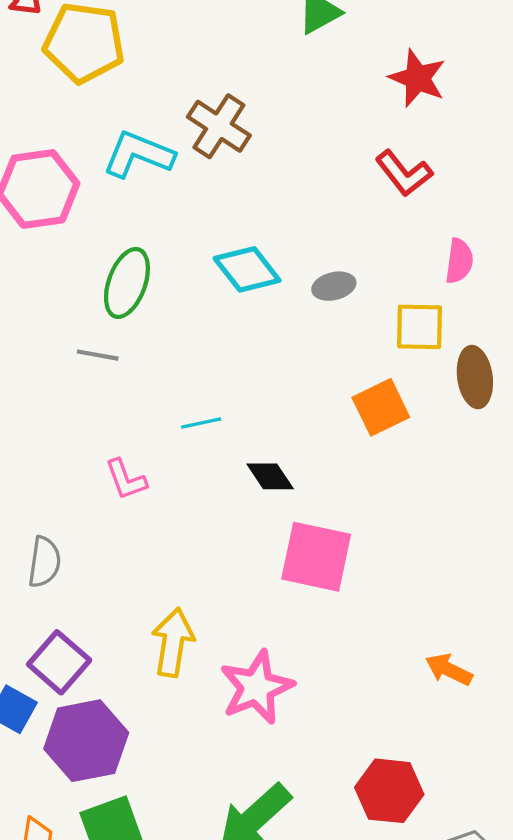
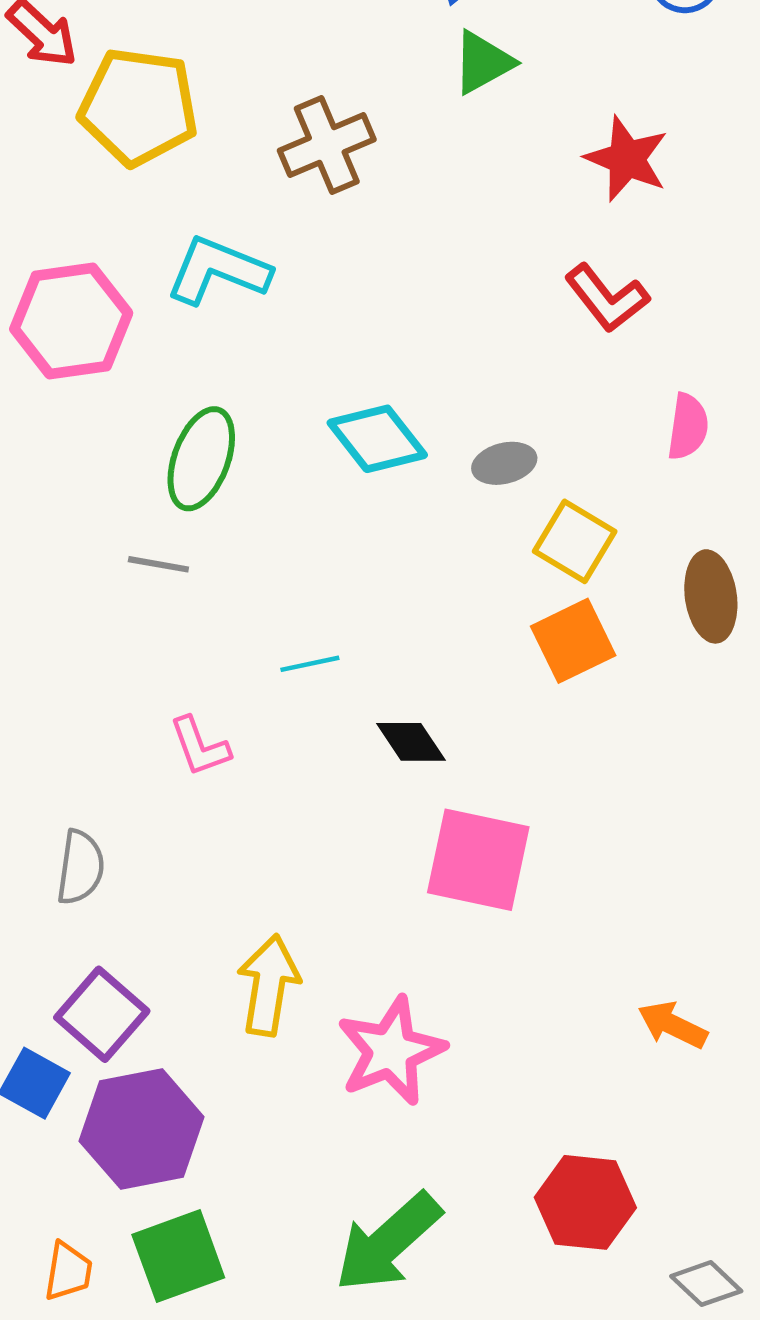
brown cross: (219, 126) -> (327, 145), moved, turned 34
yellow square: (420, 327) -> (575, 541), moved, turned 30

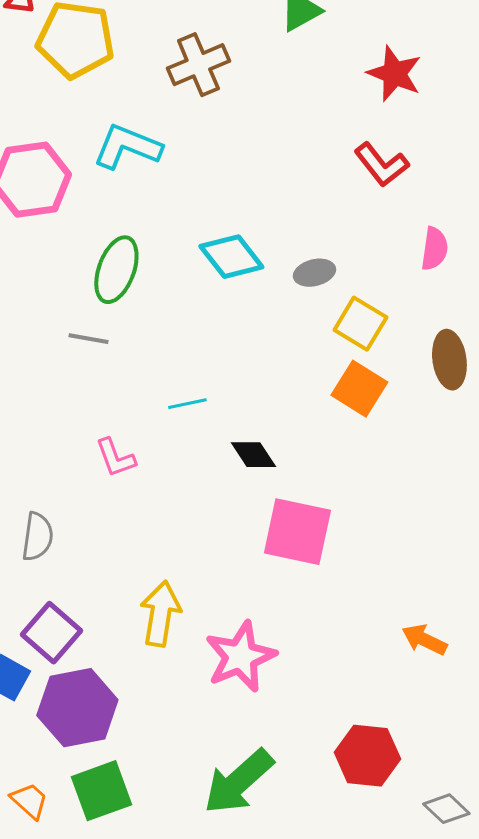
orange square: (573, 641) -> (359, 389), turned -32
orange trapezoid: (68, 1271) -> (29, 801), turned -57

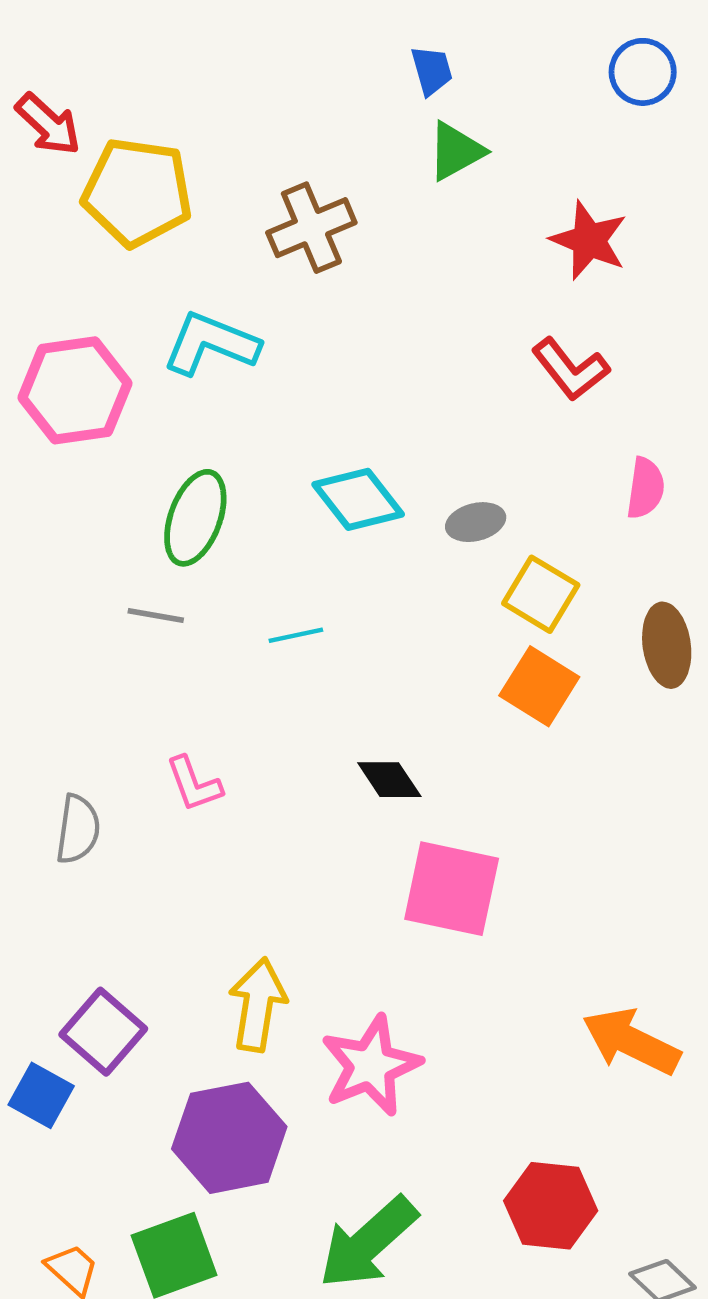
cyan line: (187, 404) -> (296, 635), moved
gray semicircle: (37, 537) -> (78, 829), moved
orange arrow: (424, 640) -> (631, 1042), size x1.5
purple hexagon: (77, 708) -> (229, 1138), moved

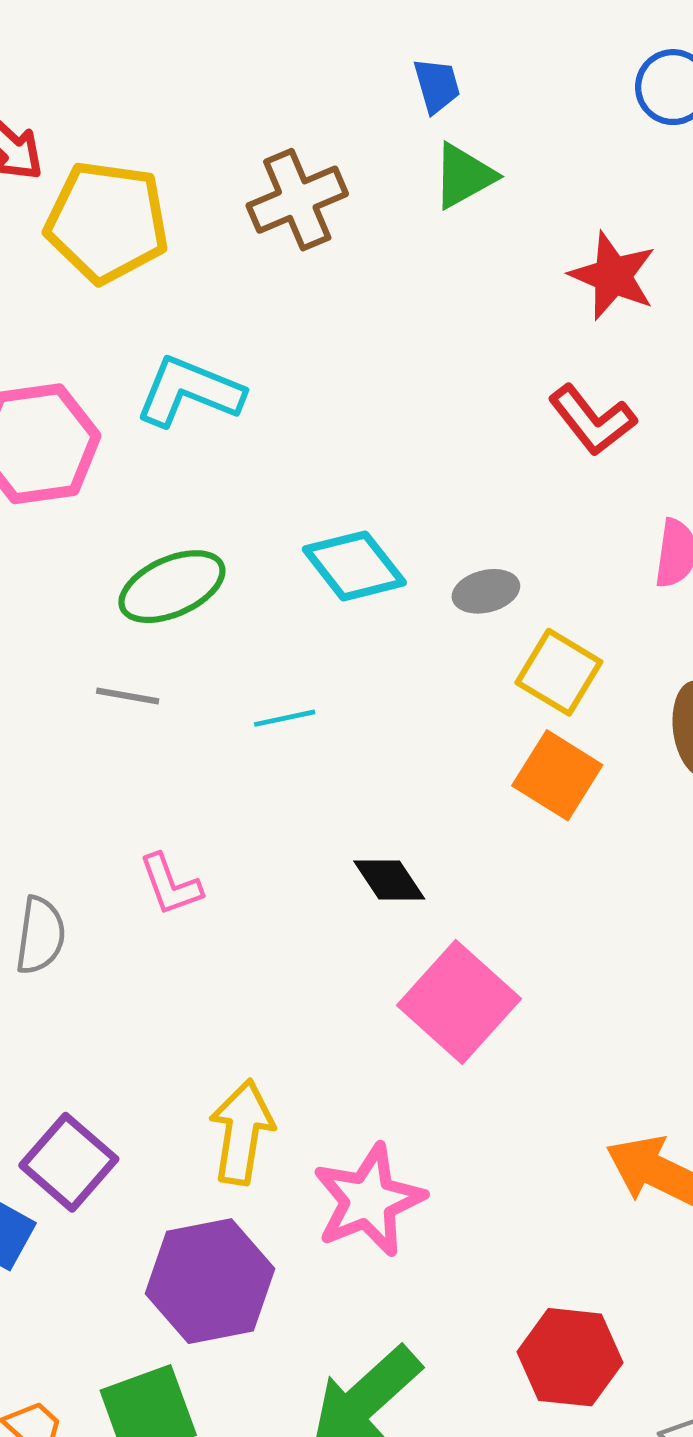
brown cross: (311, 228) -> (297, 200), moved
green ellipse: (195, 518) -> (172, 587), turned 46
pink square: (452, 889) -> (459, 1002), turned 30

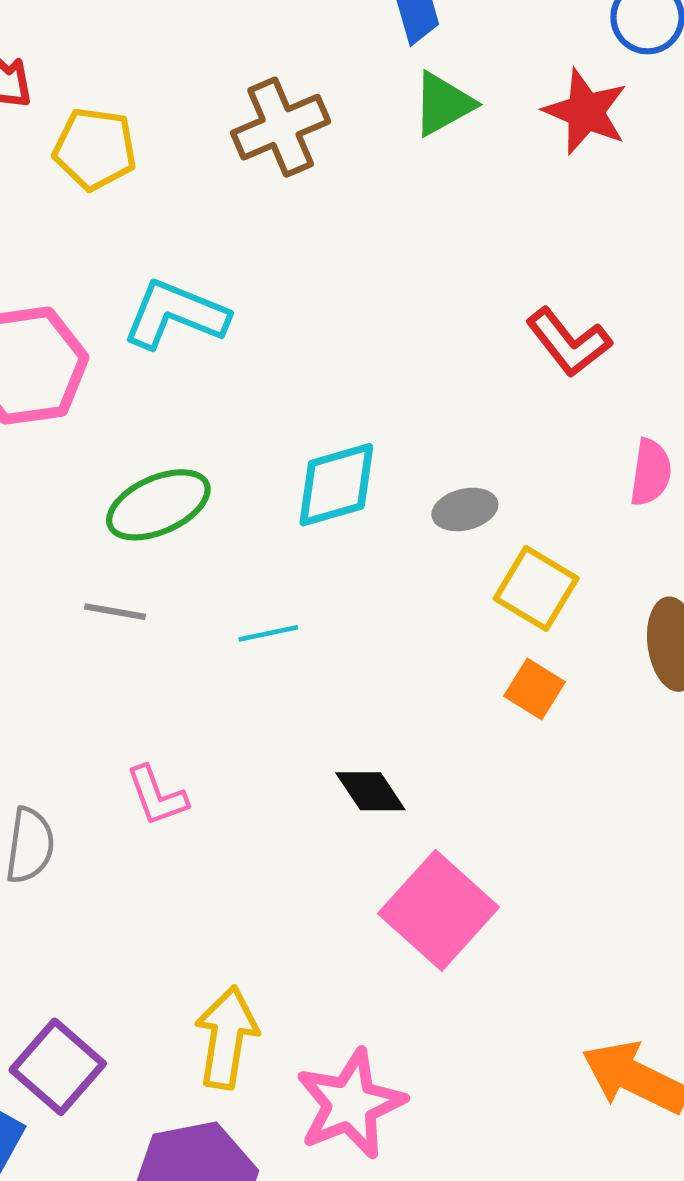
yellow pentagon: (107, 222) -> (95, 149), size x0.7
red star: (613, 276) -> (586, 112), moved
cyan diamond: (354, 566) -> (336, 485), turned -68
orange square: (557, 775) -> (535, 689), size x0.7

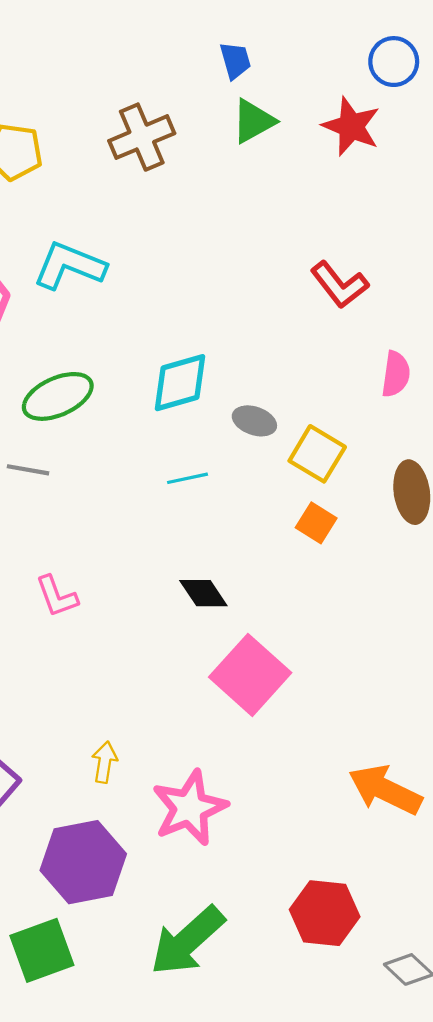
gray ellipse: (465, 509) -> (254, 421), moved, turned 33
cyan line: (268, 633) -> (187, 478), moved
yellow arrow: (226, 1037) -> (105, 762), size x0.6

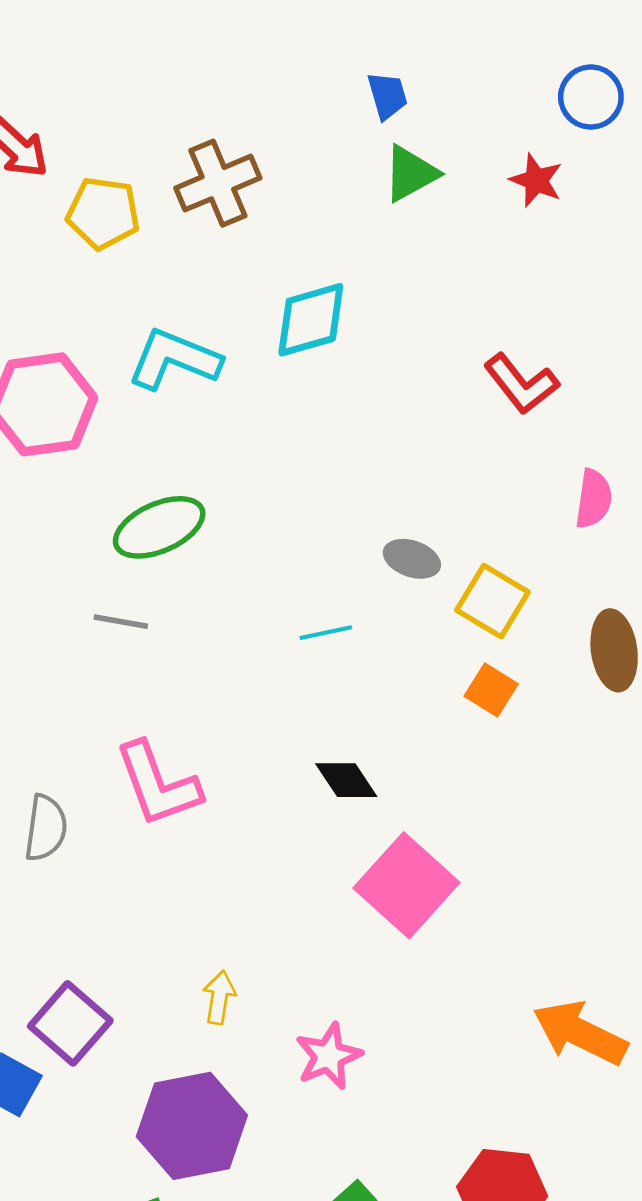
red star: (351, 126) -> (536, 180), size x0.7
brown cross: (142, 137) -> (218, 183), moved
cyan diamond: (180, 383) -> (311, 320), moved
pink L-shape: (57, 596) -> (158, 784), size x1.6
pink star: (190, 808) -> (329, 1056), size x0.7

